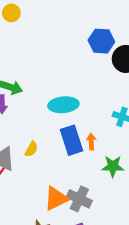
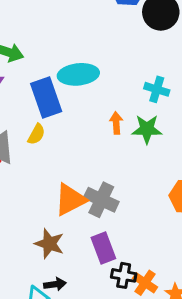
blue rectangle: (72, 140) -> (46, 98), moved
green star: (113, 166) -> (147, 129), moved

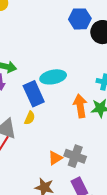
orange arrow: (116, 123) -> (80, 106), size x1.6
orange triangle: (70, 200) -> (55, 158), size x0.7

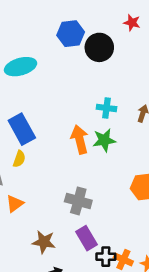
cyan ellipse: (53, 77) -> (21, 67), moved
orange triangle: (55, 158) -> (15, 204), moved

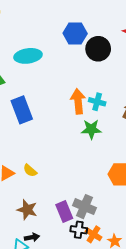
orange arrow: (80, 139) -> (78, 101), moved
yellow semicircle: (19, 159) -> (30, 171), moved, turned 104
gray cross: (78, 201) -> (84, 207), moved

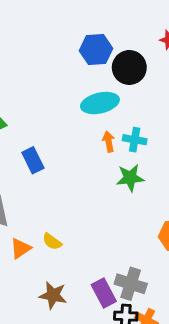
cyan ellipse: (28, 56) -> (100, 103), moved
orange arrow: (78, 101) -> (109, 142), size x0.6
blue rectangle: (22, 110) -> (33, 160), size x0.7

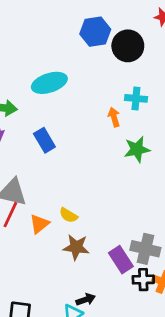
cyan ellipse: (100, 103) -> (49, 83), moved
cyan cross: (135, 140) -> (136, 98), moved
brown star: (53, 295) -> (76, 247), moved

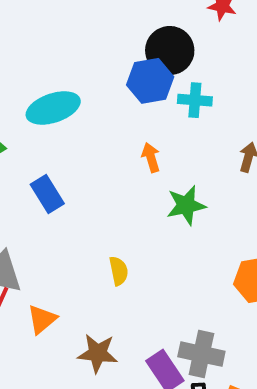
blue hexagon: (95, 32) -> (150, 81), moved
cyan cross: (136, 98) -> (195, 100), moved
yellow semicircle: (68, 215) -> (119, 271), moved, turned -132

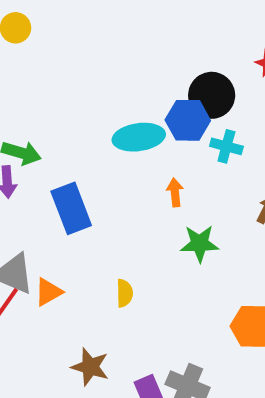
cyan ellipse: (53, 108) -> (139, 137), moved
blue rectangle: (47, 194) -> (71, 208), size x1.4
orange triangle: (42, 319) -> (48, 292), moved

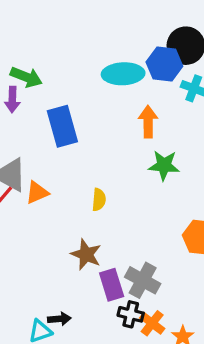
orange arrow: (175, 192) -> (148, 122), size x1.4
brown star: (90, 367) -> (86, 254), moved

